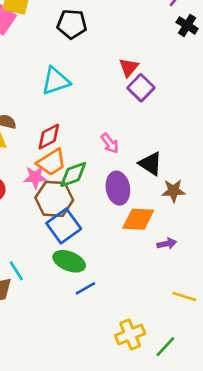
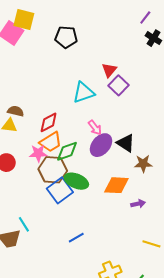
cyan triangle: (56, 81) -> (84, 93), moved
purple ellipse: (118, 188) -> (101, 145), moved, turned 50
green ellipse: (69, 261) -> (76, 181), moved

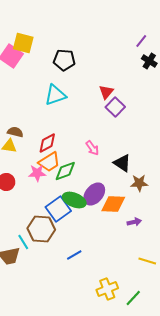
cyan triangle: (84, 93) -> (55, 95), moved
purple ellipse: (101, 145) -> (94, 194), moved
brown hexagon: (53, 170) -> (41, 229), moved

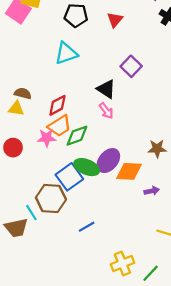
red triangle: (106, 92) -> (115, 20), moved
black triangle: (122, 163) -> (106, 89), moved

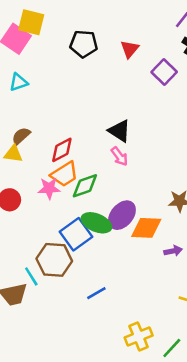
cyan triangle: (66, 53) -> (18, 82), moved, size x0.7
purple square: (131, 66) -> (164, 72), moved
brown semicircle: (23, 93) -> (21, 136), turned -56

